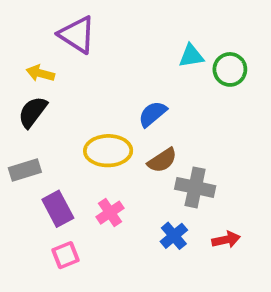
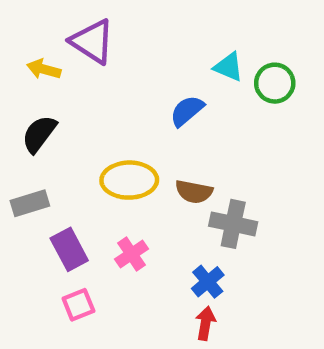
cyan triangle: (191, 56) -> (229, 67), turned 32
yellow arrow: (40, 73) -> (44, 69), moved
blue semicircle: (153, 114) -> (187, 111), moved
brown semicircle: (162, 160) -> (194, 192), turned 44
red arrow: (226, 240) -> (205, 323), moved, turned -68

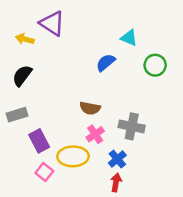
green circle: (275, 83) -> (155, 65), moved
yellow ellipse: (129, 180) -> (73, 156), moved
brown semicircle: (194, 192) -> (90, 108), moved
pink cross: (132, 254) -> (95, 134), moved
pink square: (78, 305) -> (44, 172), turned -30

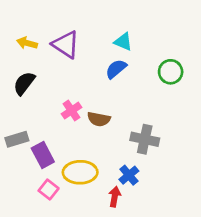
purple triangle: (52, 23) -> (66, 45), moved
cyan triangle: (129, 38) -> (123, 42), moved
gray rectangle: (17, 115) -> (17, 139), moved
pink cross: (95, 134) -> (72, 111), moved
red arrow: (116, 182) -> (115, 197), moved

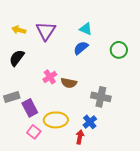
purple triangle: (66, 45) -> (46, 31), turned 30

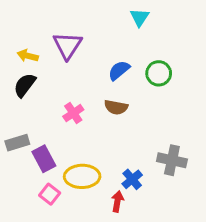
cyan triangle: (86, 29) -> (140, 17), moved, turned 40
yellow arrow: (19, 30) -> (28, 56), moved
green circle: (119, 50) -> (159, 73), moved
brown semicircle: (69, 83) -> (116, 107), moved
gray cross: (101, 97) -> (172, 160), moved

